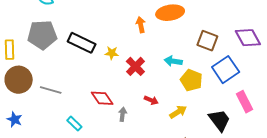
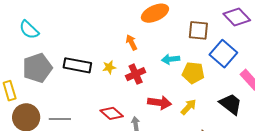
orange arrow: (141, 25) -> (131, 42), moved
red cross: (135, 66) -> (136, 74), turned 36
red arrow: (151, 100) -> (160, 103), size x1.6

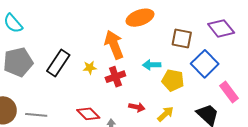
orange arrow: (131, 42) -> (114, 45), size x1.8
black rectangle: (77, 65) -> (58, 63), turned -72
red arrow: (160, 103) -> (137, 107), size x0.7

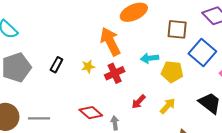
black rectangle: (58, 63) -> (56, 65), size x0.6
red arrow: (137, 107) -> (139, 102), turned 126

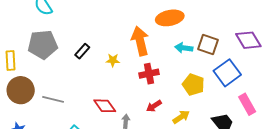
cyan arrow: (150, 58) -> (184, 48), moved
red cross: (115, 73) -> (149, 74), moved

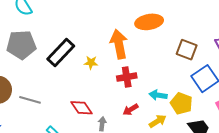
cyan arrow: (184, 48) -> (158, 95), moved
black rectangle: (82, 51) -> (61, 53), size x1.8
yellow pentagon: (193, 85) -> (181, 103), moved

